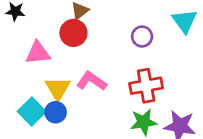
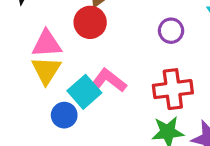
yellow triangle: (58, 89) -> (46, 70), moved
cyan square: (32, 112) -> (84, 92), moved

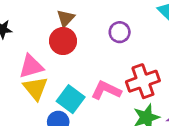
purple circle: (171, 31) -> (120, 32), moved
pink L-shape: (109, 80) -> (106, 90), moved

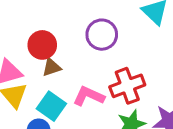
brown triangle: (66, 18) -> (52, 67), moved, turned 30
purple circle: (120, 32) -> (102, 35), size x1.4

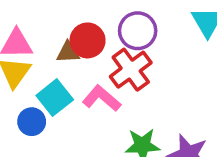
red circle: (42, 45) -> (88, 40), moved
red cross: (127, 86) -> (131, 70), moved, turned -32

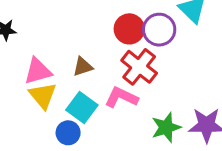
purple circle: (138, 31) -> (159, 30), moved
red circle: (88, 40) -> (129, 29), moved

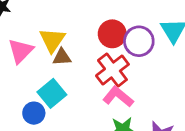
pink triangle: (38, 71) -> (21, 51), turned -44
yellow triangle: (43, 96) -> (52, 40), moved
pink L-shape: (121, 97) -> (118, 97), moved

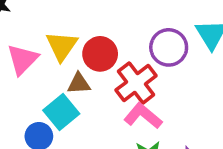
red circle: (112, 34) -> (100, 54), moved
brown triangle: (62, 57) -> (79, 84), moved

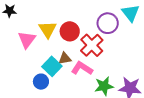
brown triangle: (79, 84) -> (65, 58), moved
pink L-shape: (143, 116) -> (82, 68), moved

